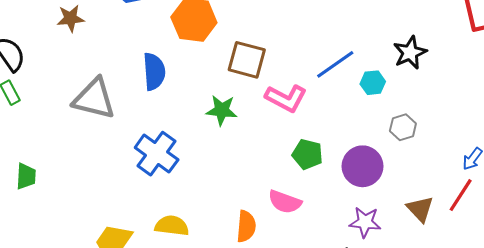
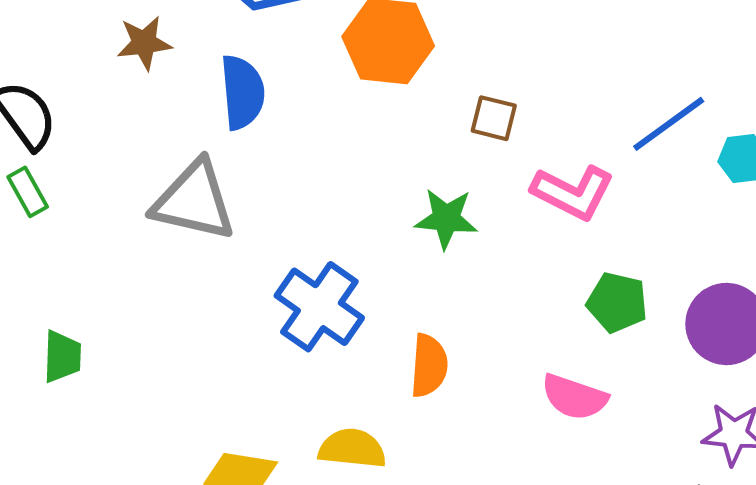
brown square: (247, 60) -> (494, 118), size x0.6
blue semicircle: (154, 72) -> (242, 92), moved
orange semicircle: (246, 226) -> (429, 366), moved

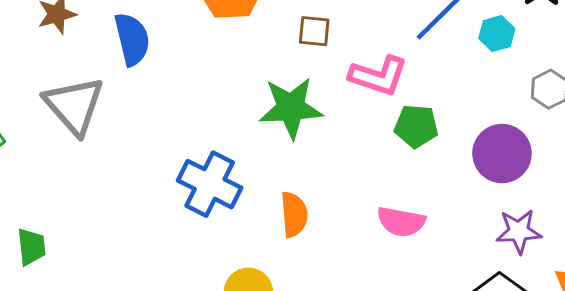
gray triangle: (194, 201) -> (74, 105), moved, turned 44
green star: (446, 219) -> (291, 108), size x1.4
green pentagon: (617, 302) -> (416, 126), moved

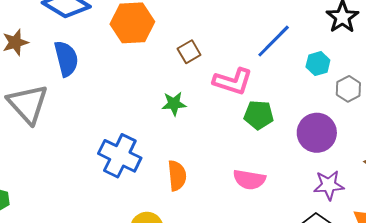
brown square: (314, 31) -> (189, 52), turned -35
cyan hexagon: (497, 34) -> (318, 64), moved
green star: (291, 108) -> (174, 104), size x0.6

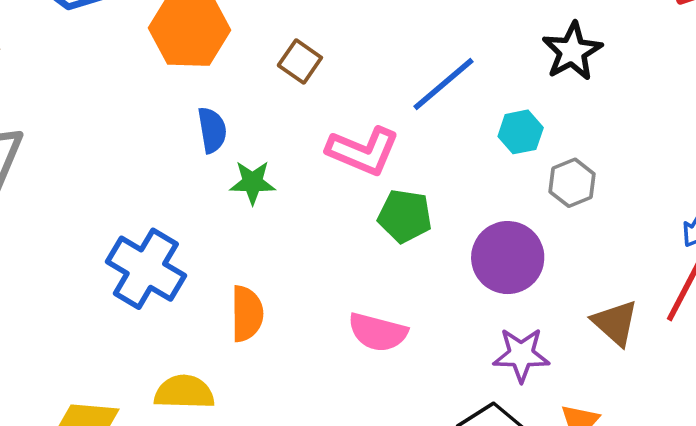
brown square: (189, 52) -> (300, 61), moved, turned -30
blue semicircle: (66, 59) -> (212, 130), moved, size x0.7

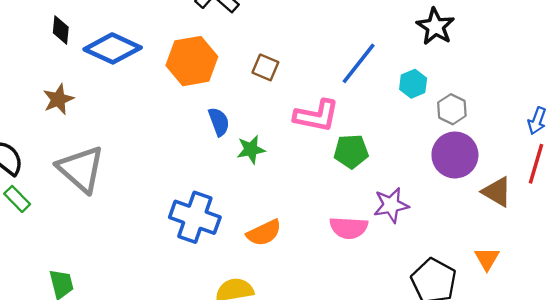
purple circle: (508, 258) -> (455, 155), moved
orange semicircle: (247, 314) -> (264, 233), turned 76
purple star: (521, 355) -> (391, 205), moved

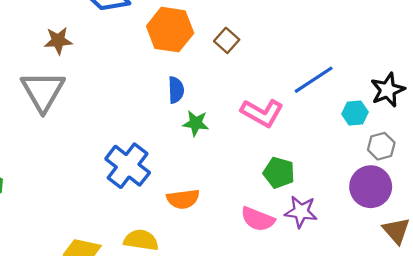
black star: (435, 27) -> (388, 90), moved
brown square: (265, 67) -> (227, 40), moved
brown star: (58, 99) -> (58, 41), moved
green pentagon: (351, 151) -> (279, 173), moved

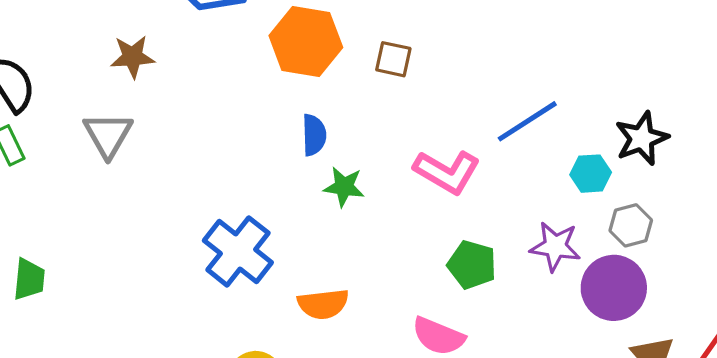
brown square: (227, 40) -> (393, 59), turned -30
gray triangle: (43, 91) -> (108, 135), size x0.7
purple star: (301, 212) -> (555, 246), moved

